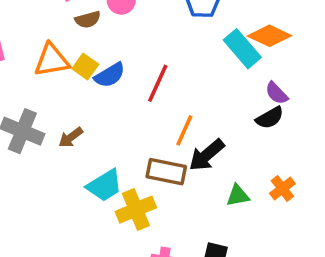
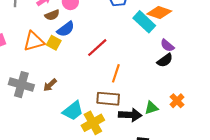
blue semicircle: (110, 75) -> (66, 29), moved
red line: (158, 83) -> (97, 48), turned 30
black arrow: (207, 155) -> (130, 115), moved, turned -130

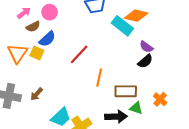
orange triangle: (34, 41) -> (17, 53), turned -35
brown rectangle: (108, 99) -> (126, 91), moved
green triangle: (151, 108) -> (136, 108), turned 40

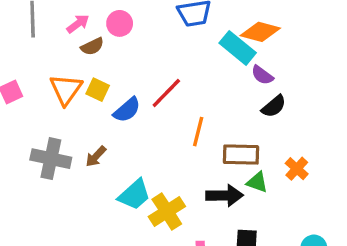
blue semicircle: (47, 39) -> (127, 110), moved
purple semicircle: (146, 47) -> (262, 75), moved

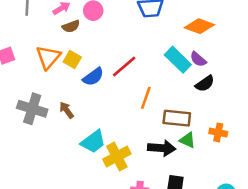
cyan rectangle: (238, 48) -> (178, 60), moved
brown arrow: (96, 156) -> (66, 110), turned 96
orange cross: (297, 169) -> (218, 132), turned -36

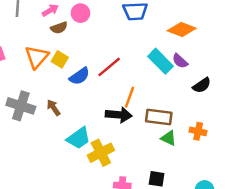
black semicircle: (205, 84) -> (202, 85), moved
black arrow: (162, 148) -> (119, 115), moved

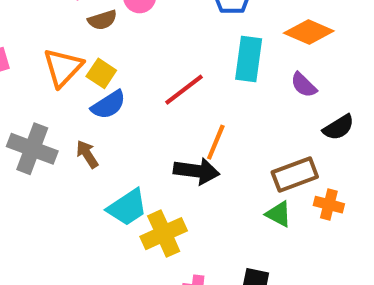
cyan rectangle: (161, 61) -> (249, 59), moved, turned 50
blue semicircle: (79, 76) -> (108, 105), moved
brown rectangle: (159, 117) -> (295, 174), moved, turned -30

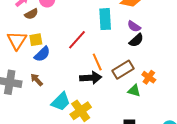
yellow square: (101, 73) -> (36, 40), turned -32
black semicircle: (338, 127) -> (136, 40), moved
orange line: (216, 142) -> (97, 62), turned -36
brown rectangle: (295, 174) -> (123, 70), moved
orange cross: (329, 205) -> (149, 77), moved, turned 32

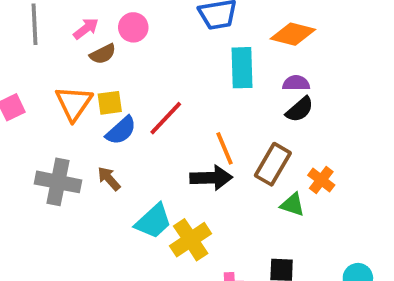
purple semicircle: (134, 26) -> (296, 83), turned 144
red line: (77, 40) -> (166, 118), moved
brown rectangle: (123, 70) -> (273, 164), turned -30

